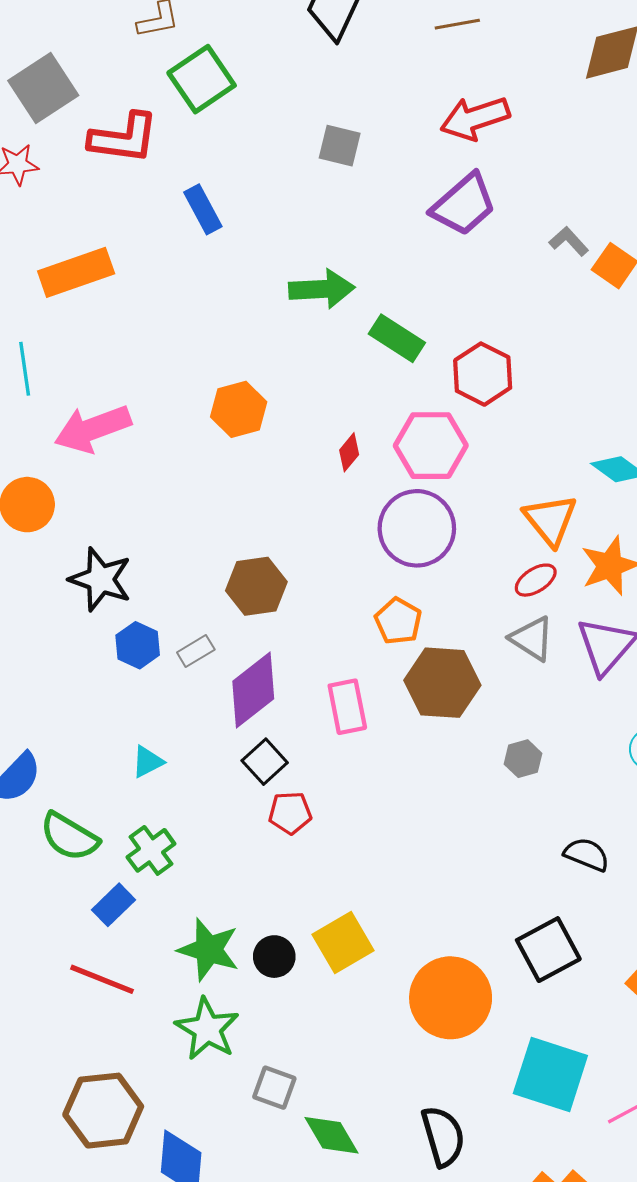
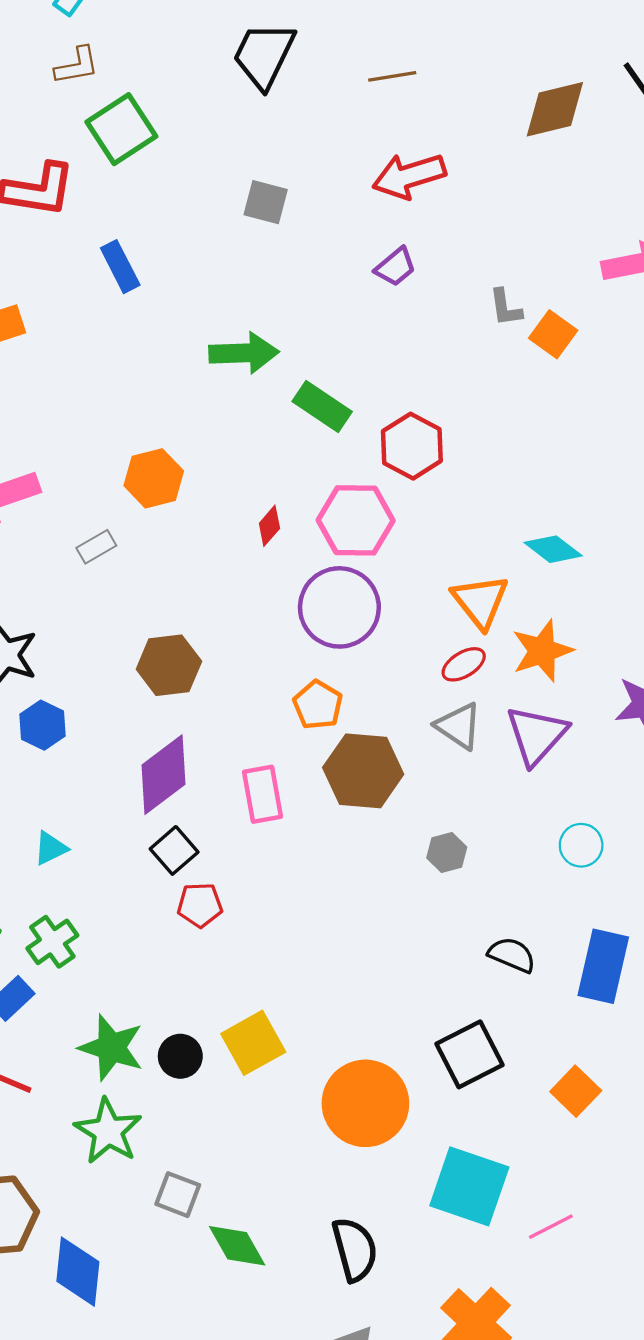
purple trapezoid: (464, 205) -> (395, 267), size x0.6
gray L-shape: (569, 241) -> (505, 308), turned -147
gray rectangle: (196, 651) -> (96, 547), moved

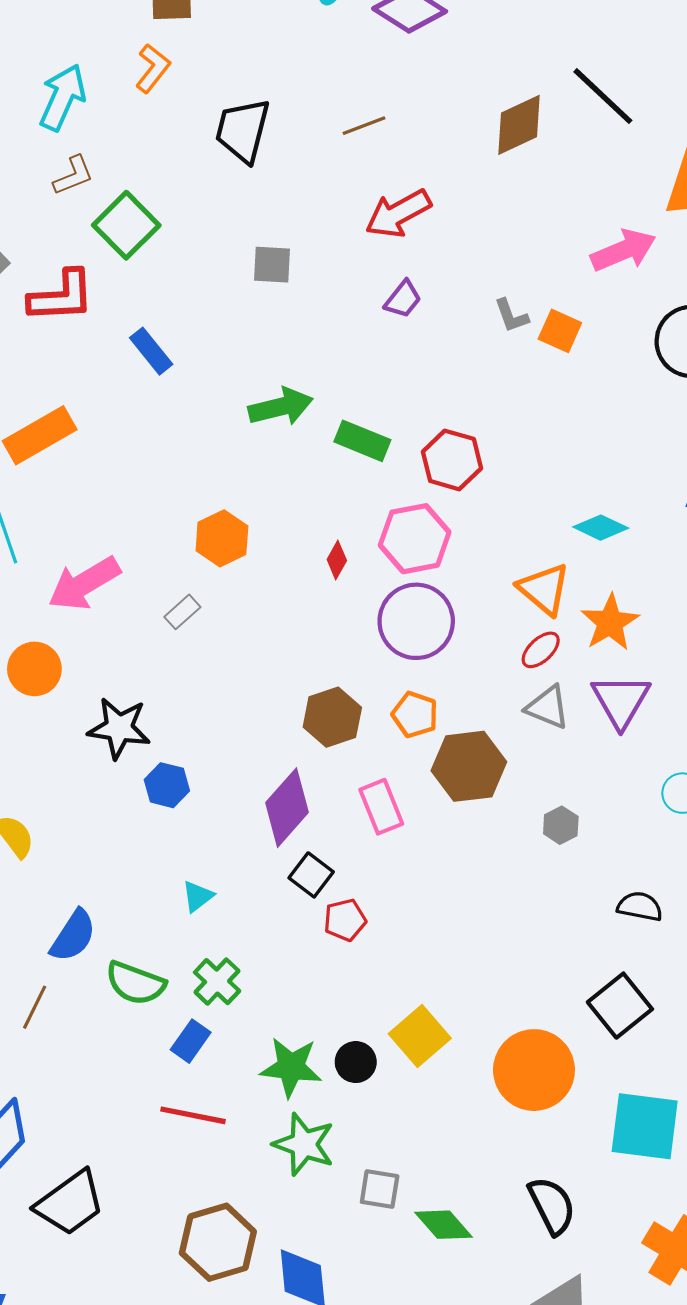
brown hexagon: (169, 665) -> (332, 717), moved

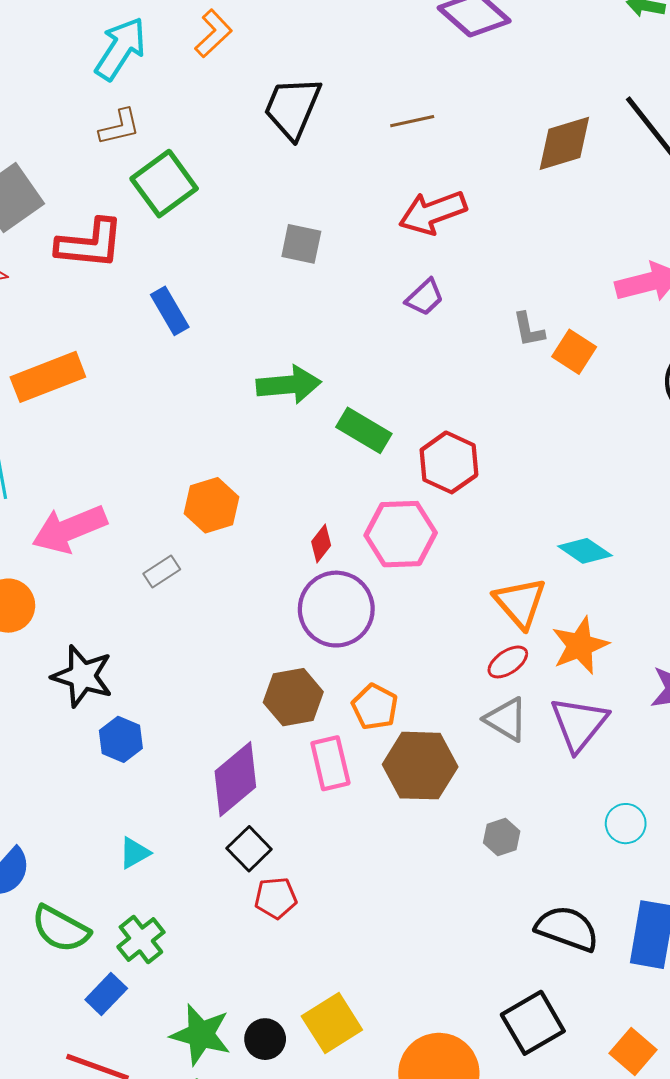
purple circle: (416, 621) -> (336, 609), moved
pink rectangle: (381, 807) -> (330, 763), moved
black semicircle: (640, 906) -> (567, 929), size x1.4

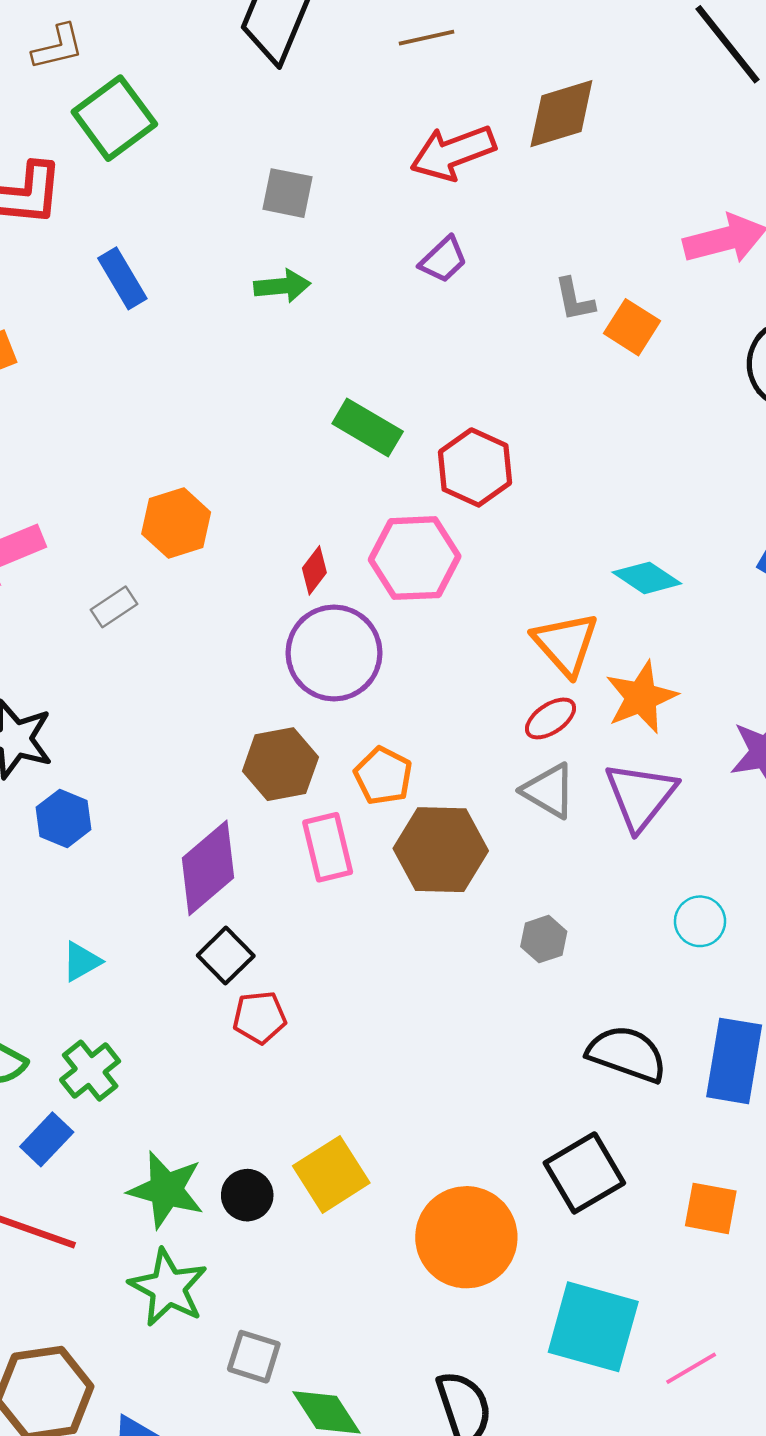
brown diamond: (564, 143) -> (561, 114), moved
green arrow: (289, 385) -> (282, 286), moved, size x0.7
orange square: (633, 1052) -> (711, 1208), turned -30

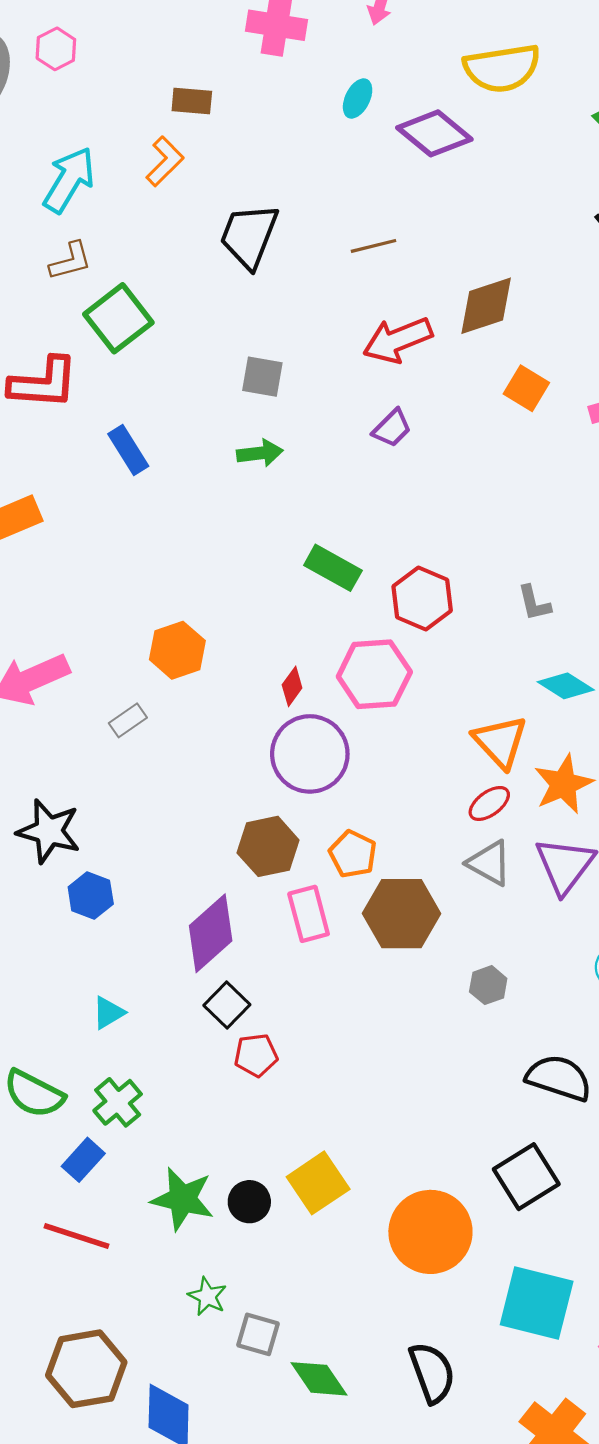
gray L-shape: (575, 300) -> (534, 603), moved
orange square: (632, 327) -> (526, 388), moved
green star: (168, 1288) -> (207, 1296), moved, size x0.6

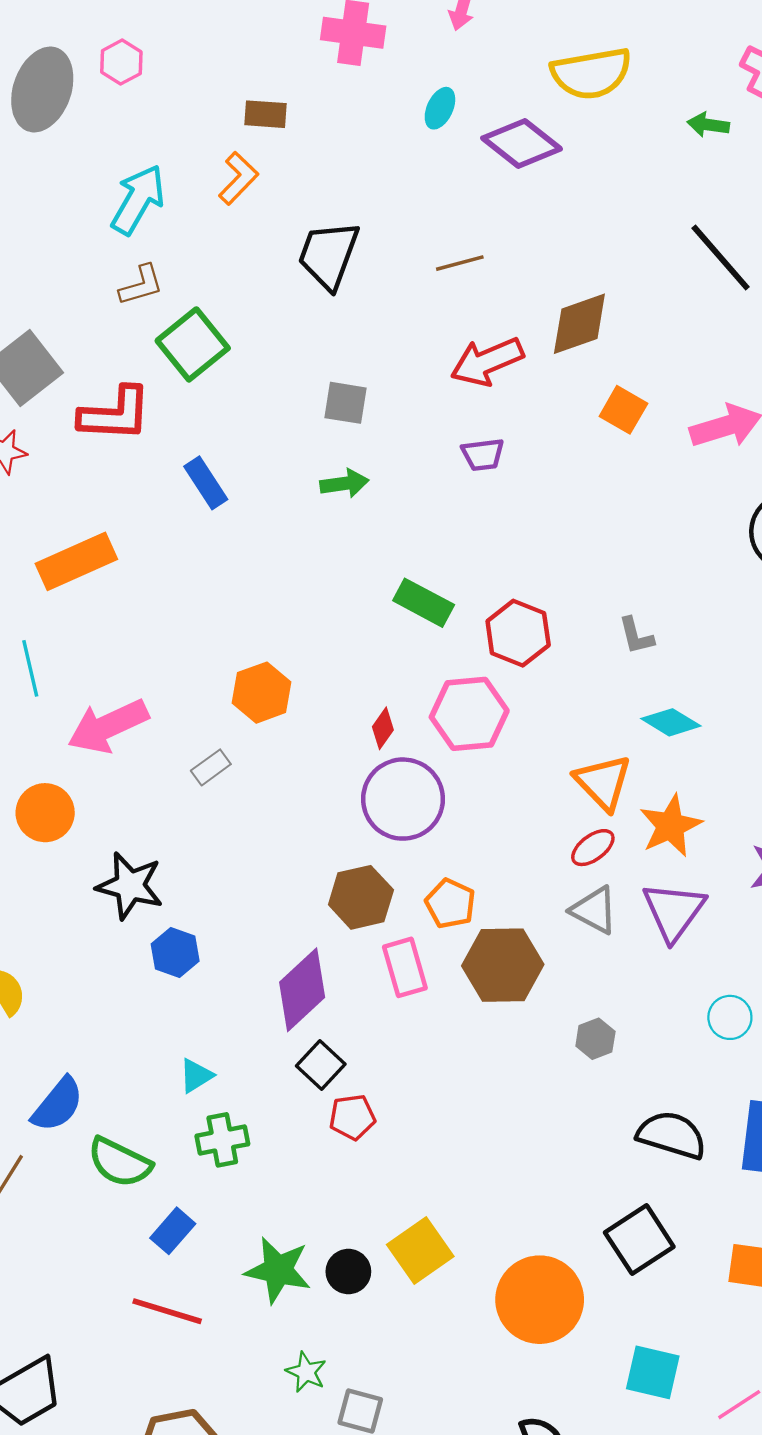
purple trapezoid: (392, 428) -> (483, 455), turned 39
green cross: (118, 1102) -> (222, 1140), moved, turned 30
cyan square: (537, 1303) -> (653, 1372), size x0.7

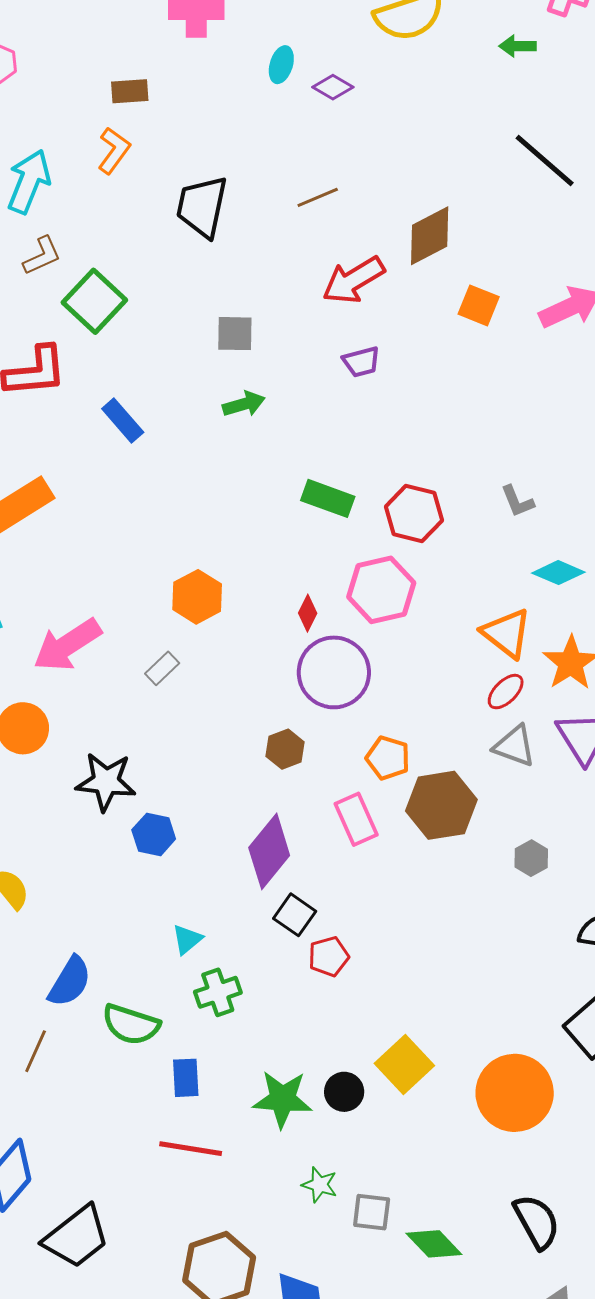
purple diamond: (522, 143) -> (333, 87), moved, size x0.6
brown hexagon: (361, 897) -> (285, 749), moved, size x0.7
blue rectangle: (173, 1231) -> (186, 1078), turned -36

